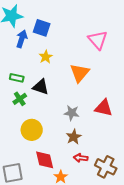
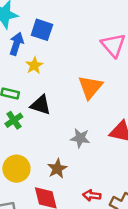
yellow star: (46, 57) -> (34, 65), moved
yellow circle: (32, 130) -> (16, 169), moved
brown star: (74, 137) -> (57, 169), moved

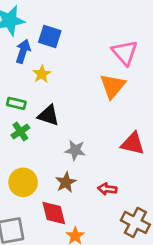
orange triangle: (90, 87) -> (113, 86), moved
gray star: (80, 138) -> (75, 150), moved
red arrow: (92, 195) -> (107, 189), moved

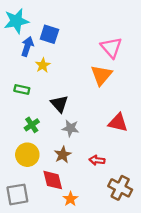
black triangle: (48, 115) -> (59, 104), moved, turned 30
green cross: (20, 132) -> (32, 125), moved

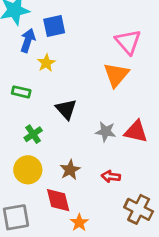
blue square: (49, 34) -> (54, 26), turned -30
gray star: (70, 128) -> (106, 132), moved

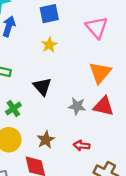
blue square: (54, 26) -> (49, 14), moved
yellow star: (46, 63) -> (49, 45), moved
orange triangle: (116, 75) -> (100, 73), moved

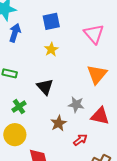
red triangle: (104, 106) -> (100, 116), moved
brown star: (46, 140) -> (59, 123), moved
red arrow: (82, 145) -> (80, 140), turned 136

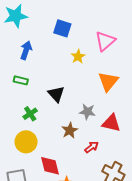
blue square: (51, 21) -> (62, 28), turned 30
blue arrow: (15, 33) -> (26, 50), moved
pink triangle: (94, 34) -> (105, 41), turned 30
yellow star: (51, 49) -> (78, 57), moved

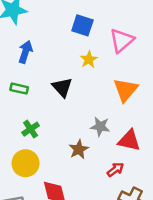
blue square: (62, 28) -> (82, 25), moved
black triangle: (56, 94) -> (62, 87), moved
red arrow: (92, 147) -> (115, 170), moved

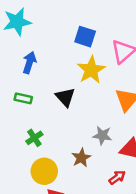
yellow star: (89, 59) -> (91, 70), size x1.6
yellow circle: (26, 163) -> (44, 171), moved

